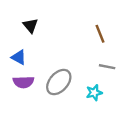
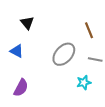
purple semicircle: (23, 82) -> (21, 88), moved, turned -60
gray ellipse: (59, 82) -> (64, 54), moved

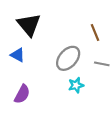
black triangle: (27, 23) -> (29, 25), size x1.6
cyan star: (84, 82) -> (76, 85), moved

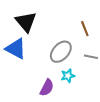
blue triangle: (18, 55) -> (16, 49), size x1.6
purple semicircle: (22, 94) -> (47, 88), moved

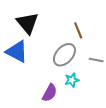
brown line: (85, 29) -> (78, 30), moved

